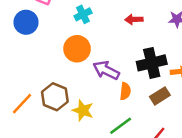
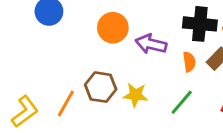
black cross: (152, 63) -> (200, 24), turned 32
orange semicircle: (125, 91) -> (189, 62), moved

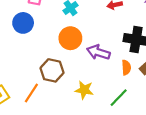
brown hexagon: (101, 87) -> (52, 70), moved

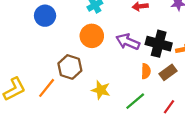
purple arrow: (98, 52) -> (128, 42), moved

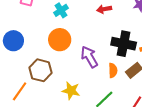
blue circle: (45, 16) -> (13, 41), moved
purple arrow: (128, 42) -> (89, 57), moved, turned 40

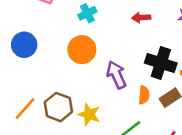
brown hexagon: (40, 70) -> (58, 107), moved

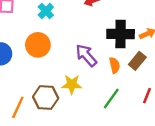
orange circle: (82, 50) -> (38, 45), moved
yellow star: (89, 114) -> (72, 84), moved

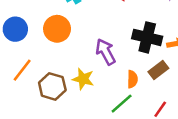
orange semicircle: (115, 65) -> (132, 79), moved
orange line: (18, 107) -> (22, 70), moved

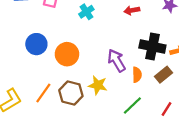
orange circle: (57, 29) -> (67, 54), moved
orange line: (22, 70) -> (43, 93), moved
orange semicircle: (132, 79) -> (137, 75), moved

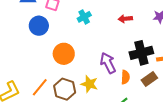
blue circle: (36, 44) -> (39, 26), moved
black cross: (152, 47) -> (141, 53), turned -30

